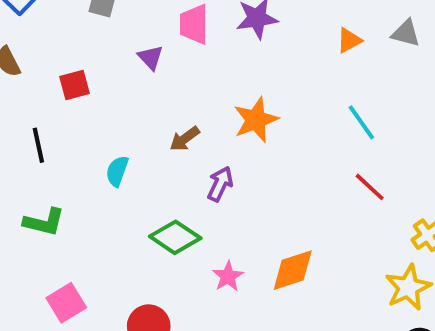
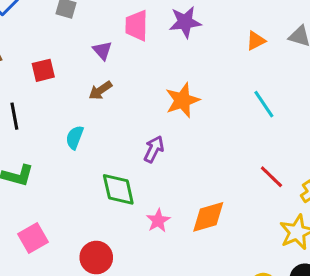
brown arrow: (185, 139) -> (100, 90), moved
red line: (370, 187) -> (271, 177), moved
green diamond: (175, 237) -> (118, 189), turned 42

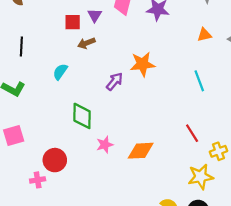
red square: (43, 70) -> (73, 22), moved
purple arrow: (154, 149) -> (115, 81), moved

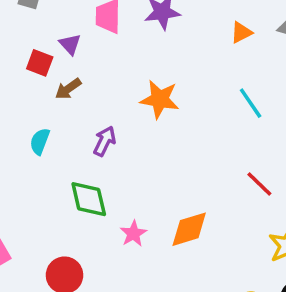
red square: (73, 22) -> (40, 63), turned 35
orange star: (143, 64) -> (160, 99), turned 30
purple arrow: (115, 81) -> (105, 141), moved

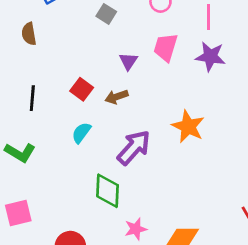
red square: (40, 63) -> (82, 89), moved
purple arrow: (105, 141) -> (134, 148), size x1.5

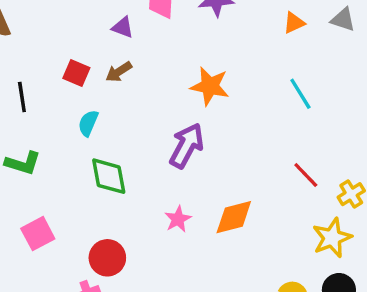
purple triangle: (128, 61) -> (123, 27), turned -30
purple arrow: (134, 148) -> (187, 145), moved
green diamond: (108, 191) -> (109, 176), moved

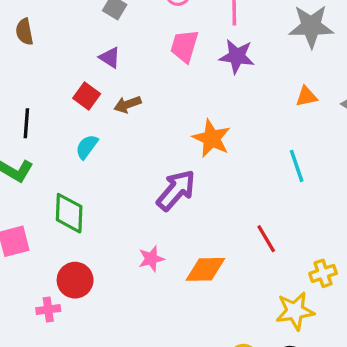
purple triangle: (123, 27) -> (110, 58), moved
black line: (22, 97) -> (26, 123), moved
red line: (306, 175) -> (266, 239), moved
green diamond: (109, 176) -> (69, 213), moved

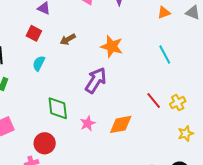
brown arrow: (128, 104) -> (68, 39), moved
green diamond: (69, 213) -> (58, 108), moved
yellow cross: (323, 273) -> (178, 103), moved
yellow star: (295, 311) -> (186, 134), moved, size x0.7

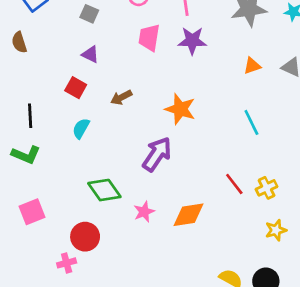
green diamond: (58, 108) -> (104, 190), turned -30

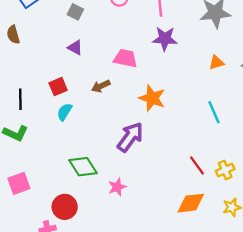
pink trapezoid: (149, 38) -> (125, 58), moved, turned 90
red square: (76, 88) -> (58, 87), moved, turned 36
orange diamond: (189, 215) -> (191, 203), moved

